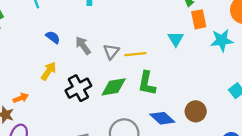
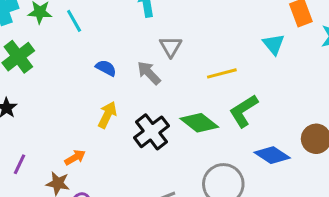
gray triangle: (111, 52) -> (171, 47), moved
green L-shape: (147, 83) -> (244, 111), turned 55
green diamond: (114, 87) -> (199, 123), turned 56

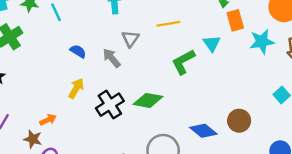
yellow line: (222, 73) -> (168, 24), moved
green L-shape: (244, 111) -> (183, 62), moved
green diamond: (199, 123) -> (148, 100), turned -32

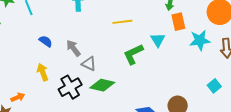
gray triangle: (130, 39) -> (89, 64), moved, turned -42
yellow arrow: (76, 88) -> (43, 72), turned -54

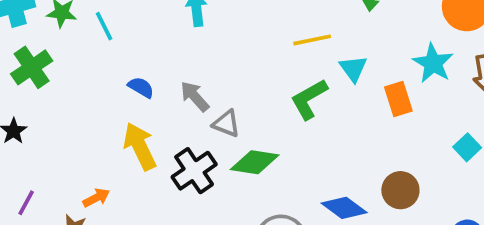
yellow line: (122, 22) -> (312, 40), moved
orange rectangle: (178, 22) -> (398, 99), moved
cyan star: (200, 40) -> (433, 63), turned -30
yellow arrow: (43, 72) -> (140, 146), size x1.4

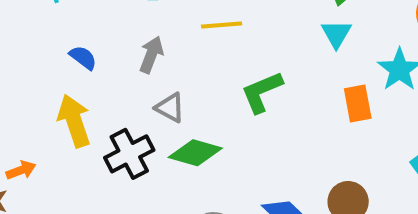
yellow line: (312, 40) -> (222, 25), moved
cyan triangle: (353, 69) -> (336, 34), moved
gray arrow: (195, 96) -> (151, 55), moved, turned 56

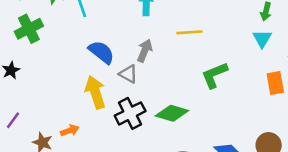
blue semicircle: (83, 58) -> (101, 52), size x1.5
gray triangle: (170, 108) -> (128, 74), moved
orange arrow: (21, 170) -> (70, 130), moved

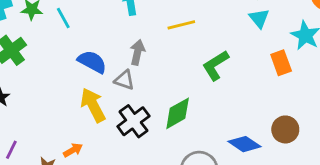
green diamond: (172, 113) -> (178, 113), turned -36

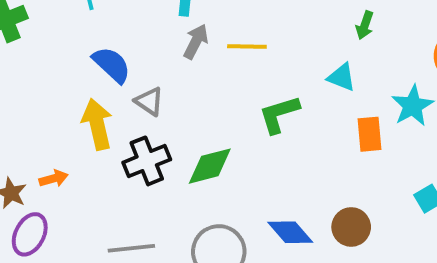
cyan triangle: (259, 18) -> (342, 77), moved, turned -45
gray arrow: (137, 52) -> (196, 42), moved

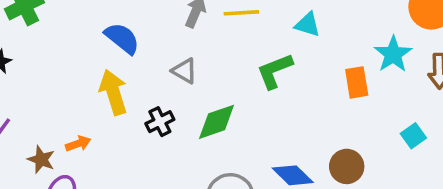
cyan triangle: (342, 77) -> (307, 25), moved
gray triangle: (149, 101) -> (184, 71), moved
black cross: (147, 161) -> (160, 122), size x0.7

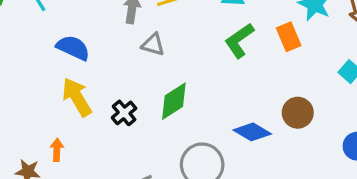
gray triangle: (184, 71) -> (153, 45), moved
green L-shape: (275, 71) -> (239, 40), moved
orange arrow: (78, 144) -> (57, 150), turned -55

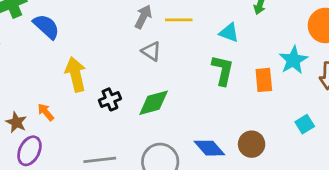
green L-shape: (239, 40) -> (223, 70), turned 120
blue semicircle: (73, 48) -> (46, 27), moved
orange arrow: (57, 150) -> (46, 112), turned -60

